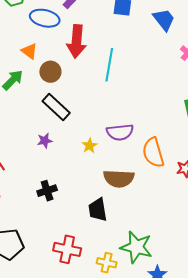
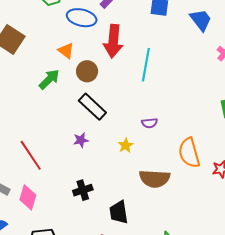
purple semicircle: (120, 132) -> (149, 123), moved, size x0.6
black trapezoid: (98, 210) -> (119, 212), moved

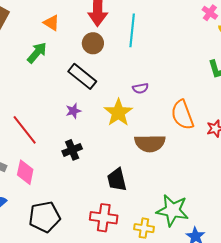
brown circle: (87, 71) -> (93, 43), moved
yellow star: (126, 145) -> (118, 113), size x1.8
black cross: (83, 190) -> (72, 150), moved

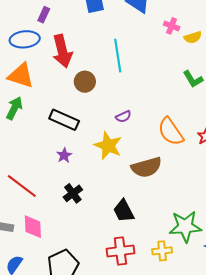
orange triangle: (51, 23) -> (21, 76), size x1.6
cyan line: (132, 30) -> (118, 56), moved
brown circle: (93, 43) -> (85, 82), moved

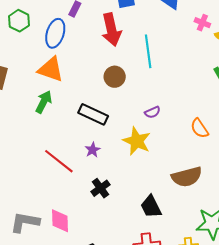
blue ellipse: (25, 39) -> (55, 33), turned -68
red arrow: (62, 51) -> (111, 30), moved
orange semicircle: (171, 132) -> (199, 128), size x0.7
brown semicircle: (146, 167) -> (187, 177), moved
red line: (22, 186) -> (59, 161), moved

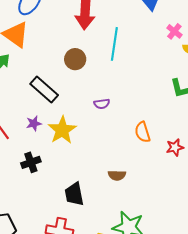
yellow star: (137, 141) -> (62, 130), moved
brown semicircle: (187, 177) -> (117, 175), size x0.6

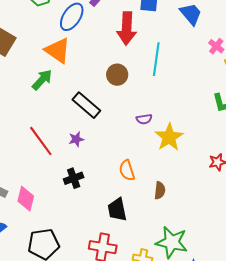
yellow star: (62, 130) -> (169, 137), moved
orange semicircle: (143, 132) -> (127, 170), moved
brown semicircle: (117, 175) -> (160, 190), turned -84

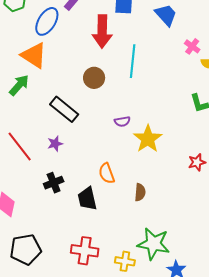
black trapezoid: (117, 210) -> (87, 199), moved

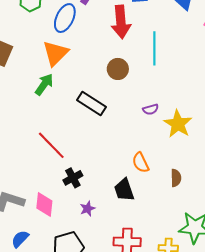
orange triangle: (34, 55) -> (55, 53), turned 48
purple star: (55, 144) -> (87, 209), moved
black cross: (54, 183) -> (73, 178), moved

